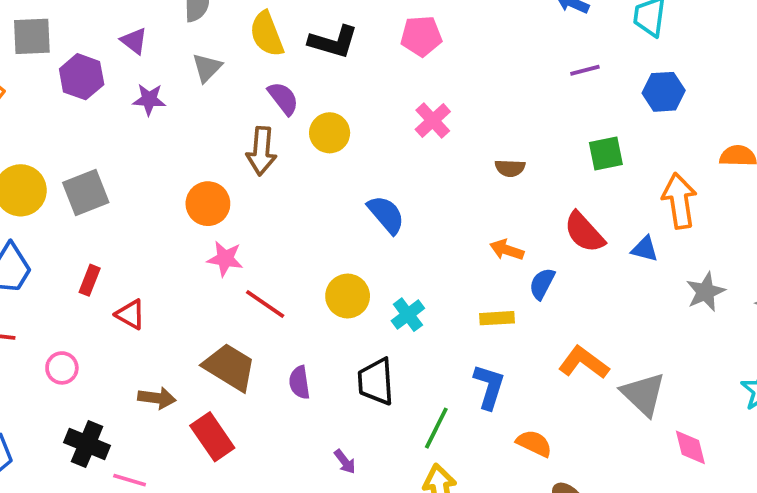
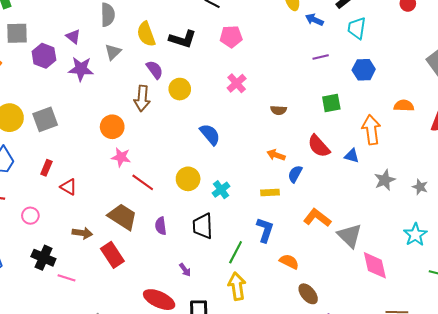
purple star: (149, 99) -> (81, 69), size x1.4
pink diamond: (690, 447) -> (375, 265), size x1.4

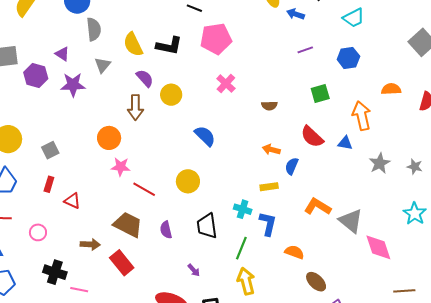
cyan trapezoid: (357, 28) -> (354, 18), moved, turned -120
pink pentagon: (231, 37) -> (216, 39), size x1.4
gray square: (45, 119) -> (50, 150), moved, size x0.7
cyan cross: (221, 190) -> (243, 209), moved, turned -30

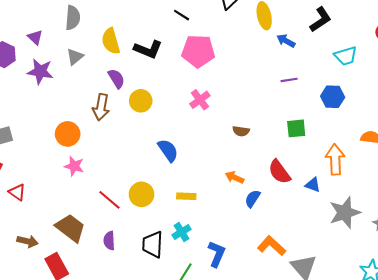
gray star: (380, 163) -> (345, 213), size x1.4
yellow rectangle: (269, 187) -> (186, 196), moved
red line: (144, 189) -> (109, 200), moved
cyan cross: (243, 209) -> (181, 232), moved, turned 30

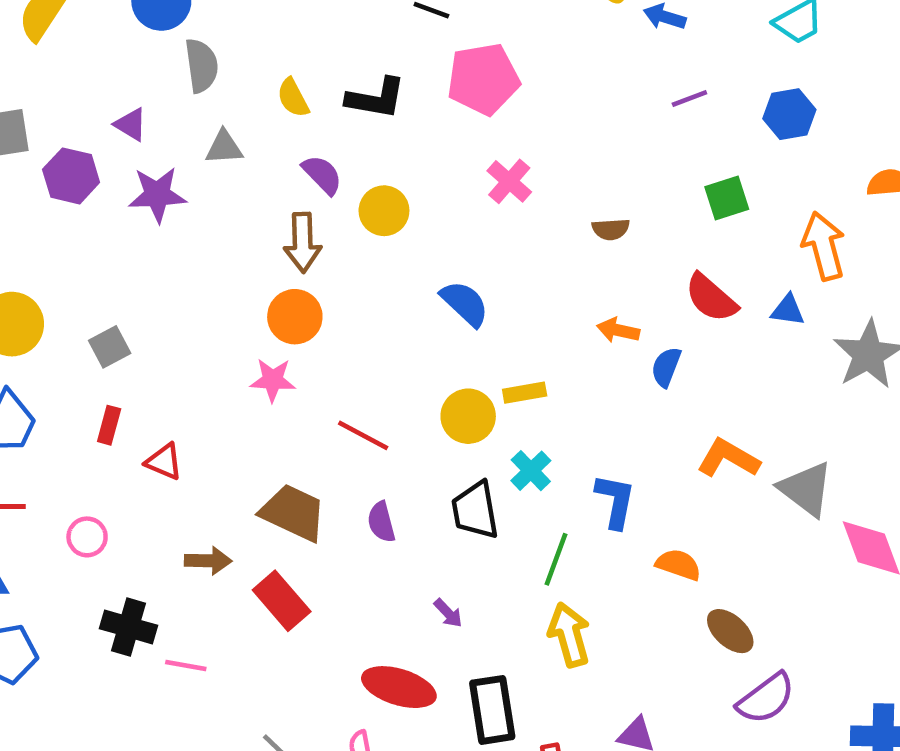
yellow semicircle: (111, 41) -> (293, 98), size x0.7
gray triangle: (75, 57) -> (224, 147), turned 48
orange circle: (68, 134) -> (295, 317), moved
yellow circle: (141, 194) -> (468, 416), moved

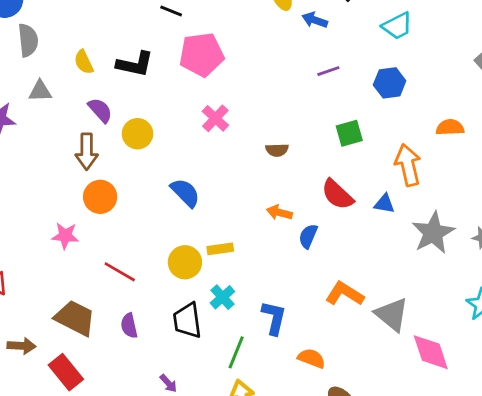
orange circle: (295, 317) -> (100, 197), moved

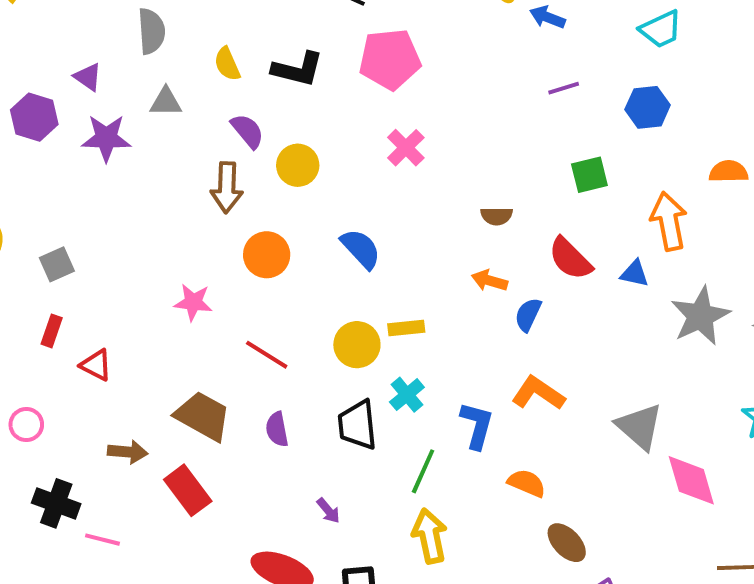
brown semicircle: (277, 150) -> (497, 216), moved
orange circle: (100, 197) -> (267, 255), moved
orange L-shape: (345, 294) -> (538, 393), moved

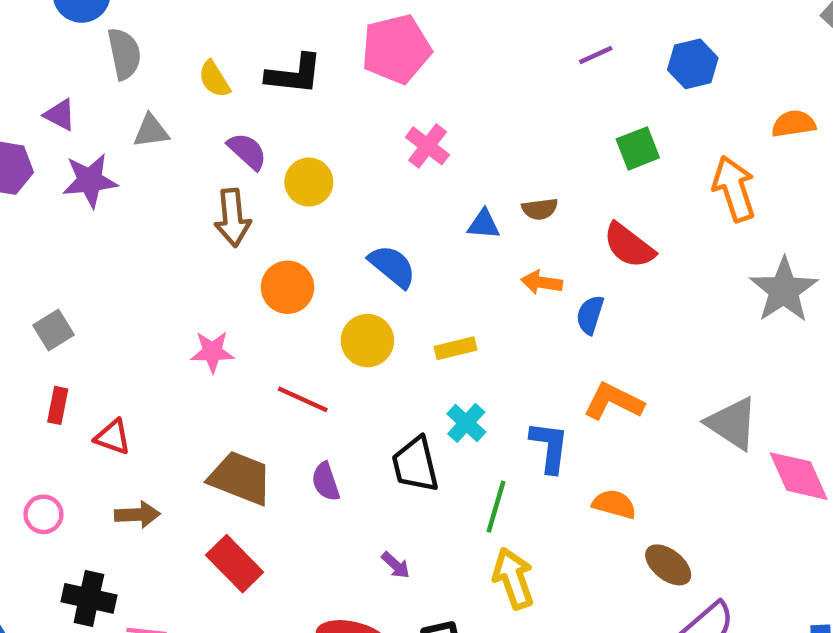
blue triangle: (635, 274) -> (484, 224), moved
yellow circle: (357, 345) -> (367, 341), moved
brown arrow: (128, 452) -> (137, 515), moved

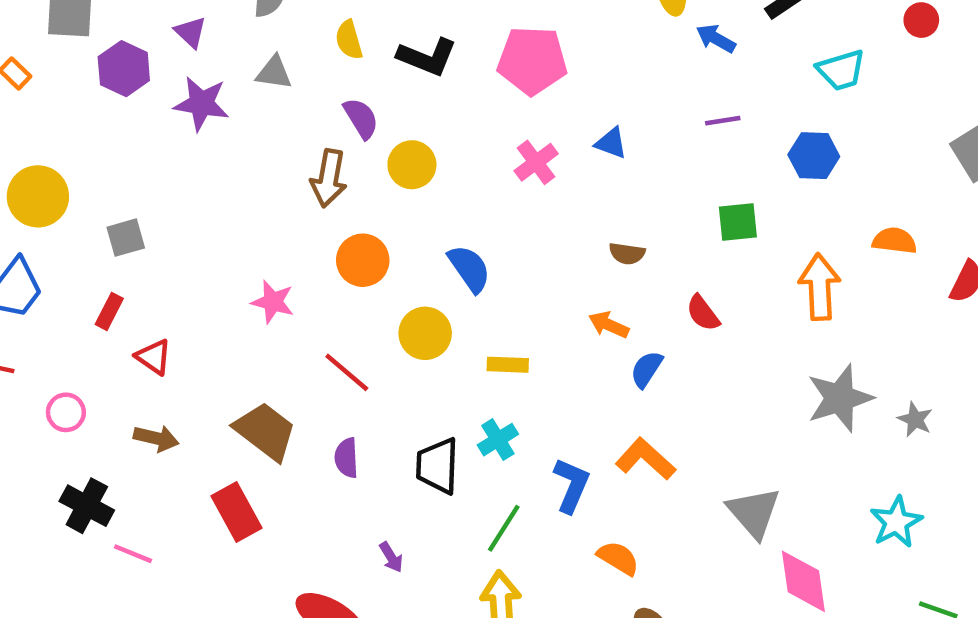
blue triangle: (484, 224) -> (611, 143), moved
red semicircle: (629, 246) -> (703, 313), size x0.7

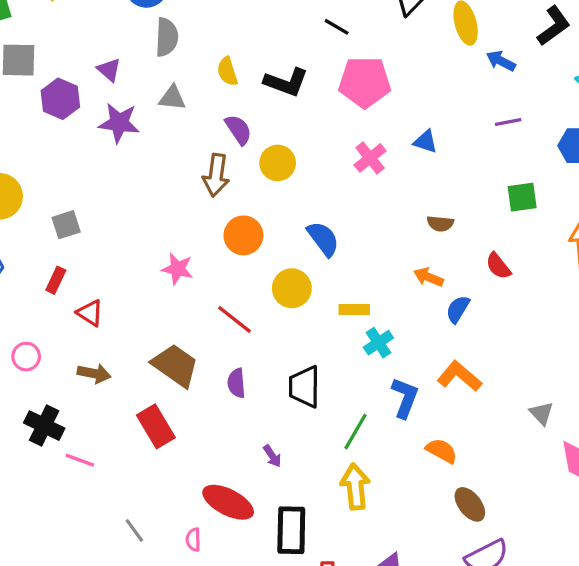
cyan cross: (498, 440) -> (378, 343), moved
gray triangle: (754, 513) -> (541, 413), size x0.6

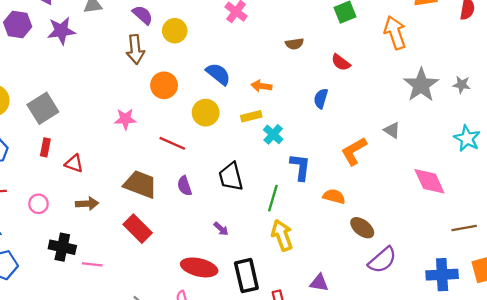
gray square: (66, 225) -> (43, 108), size x1.5
orange arrow: (428, 277) -> (261, 86), moved
orange L-shape: (459, 376) -> (354, 151), moved, turned -56
gray triangle: (541, 413) -> (392, 130), moved

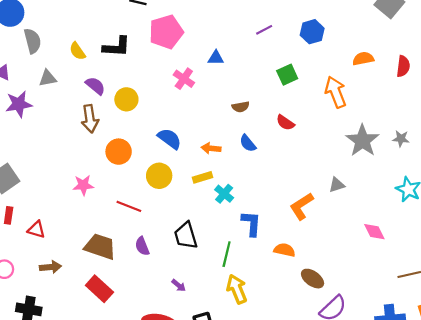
blue semicircle: (321, 98) -> (248, 143), moved, turned -54
gray triangle: (392, 130) -> (337, 185), turned -49
pink diamond: (429, 181) -> (374, 232), size x0.7

